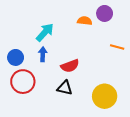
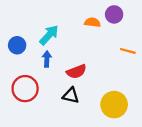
blue circle: (16, 57) -> (17, 45), moved

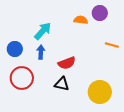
blue circle: (17, 45) -> (15, 49), moved

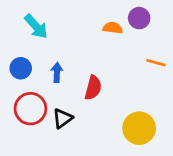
cyan arrow: (43, 31) -> (36, 26), moved, turned 96
red semicircle: (67, 63) -> (93, 88), turned -54
black triangle: (62, 84) -> (62, 118), moved, turned -49

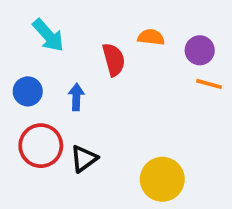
purple circle: (139, 18) -> (200, 50), moved
red semicircle: (93, 88) -> (114, 60), moved, turned -30
yellow circle: (139, 128) -> (162, 179), moved

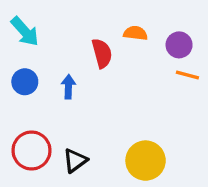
cyan arrow: (48, 35) -> (25, 31), moved
red circle: (41, 146) -> (32, 150), moved
black triangle: (84, 159) -> (75, 161), moved

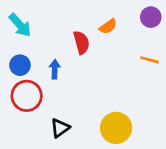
orange semicircle: (135, 33) -> (108, 26), turned 138
purple circle: (179, 45) -> (151, 17), moved
red circle: (32, 150) -> (27, 96), moved

